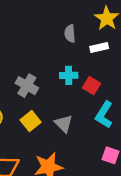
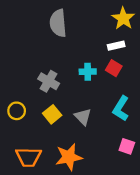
gray semicircle: (70, 34) -> (58, 23), moved, size x1.6
red square: (91, 86) -> (114, 68), moved

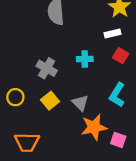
red square: (114, 68) -> (121, 56), moved
pink square: (127, 146) -> (118, 140), moved
orange star: (69, 157) -> (94, 127), moved

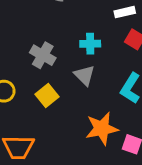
gray triangle: (80, 103) -> (84, 75), moved

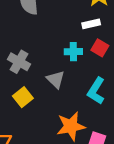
cyan cross: (90, 44) -> (73, 52), moved

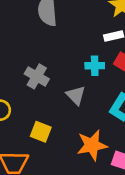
yellow square: (23, 97) -> (41, 132), moved, turned -30

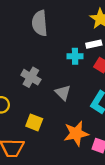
cyan cross: (95, 66) -> (75, 56), moved

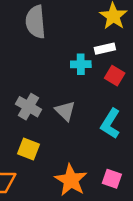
gray cross: (31, 77) -> (28, 107), moved
orange star: (76, 133) -> (71, 180), moved, turned -30

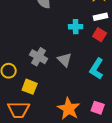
white rectangle: (105, 49) -> (101, 17), moved
yellow square: (28, 149) -> (30, 87), moved

